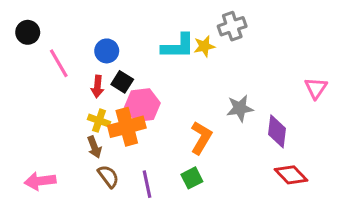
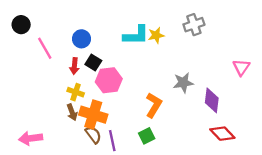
gray cross: (232, 26) -> (194, 25), moved
orange cross: (127, 127) -> (93, 115), moved, turned 32
brown semicircle: (108, 176) -> (93, 135), moved

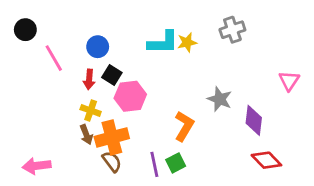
gray star: (183, 83) -> (220, 99), turned 30
orange cross: (93, 115) -> (112, 137), turned -32
purple line: (112, 141) -> (154, 164), moved

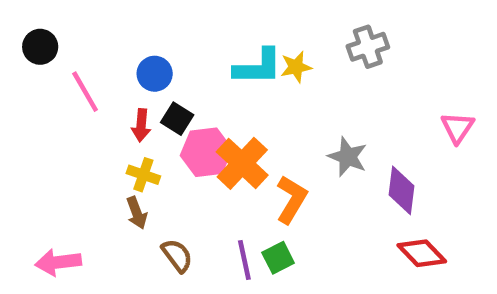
orange cross: (112, 137) -> (242, 163), moved, turned -32

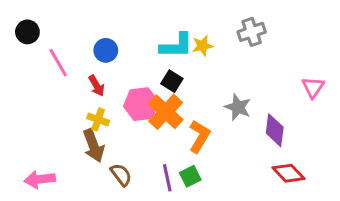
black square: (177, 119) -> (172, 81), moved
red arrow: (141, 125) -> (97, 86), turned -35
brown arrow: (137, 213) -> (93, 146), size x1.5

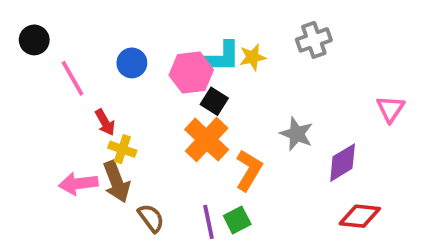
red arrow: (97, 86) -> (105, 122), moved
pink hexagon: (141, 104) -> (191, 73), moved
purple diamond: (275, 130) -> (343, 163), turned 52
red diamond: (289, 173) -> (360, 216), turned -40
pink arrow: (40, 179) -> (78, 184), moved

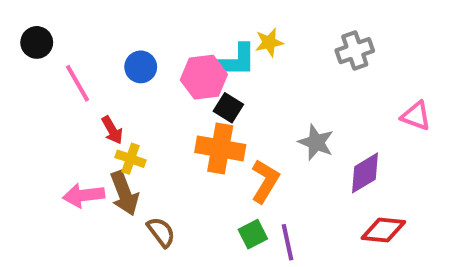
gray cross: (314, 40) -> (355, 51), moved
yellow star: (253, 57) -> (269, 42), moved
pink triangle: (390, 109) -> (416, 116), turned -44
orange cross: (207, 140) -> (220, 148), turned -33
purple line: (208, 222) -> (288, 242), moved

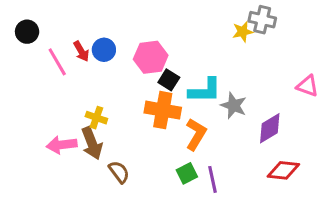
yellow star: (269, 42) -> (243, 32), moved
gray cross: (355, 51) -> (262, 20), moved, turned 32
cyan L-shape: (235, 61) -> (205, 90), moved
red arrow: (112, 130) -> (81, 51), moved

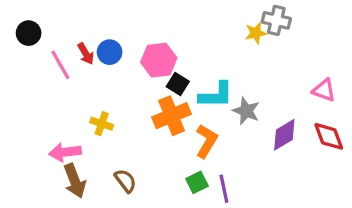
orange cross: (163, 110) -> (172, 116), turned -32
brown arrow: (92, 143) -> (75, 181), moved
red diamond: (283, 170) -> (329, 136), moved, turned 64

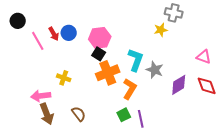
yellow star: (256, 33) -> (161, 30), moved
black square: (178, 84) -> (99, 54), moved
cyan L-shape: (216, 95) -> (136, 60), turned -70

